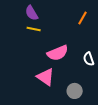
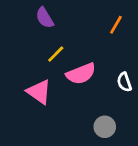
yellow line: (34, 29) -> (56, 54), moved, turned -56
pink triangle: (46, 77) -> (39, 92), moved

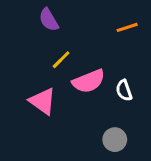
orange line: (116, 25) -> (127, 27), turned 42
white semicircle: (124, 82) -> (124, 90), moved

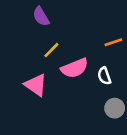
orange line: (127, 27) -> (113, 42), moved
gray circle: (115, 140) -> (115, 108), moved

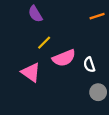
orange line: (113, 42) -> (97, 16), moved

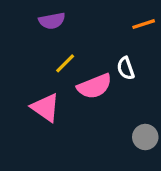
purple semicircle: (35, 14) -> (52, 21), turned -70
white semicircle: (89, 65) -> (126, 68), moved

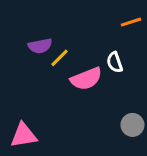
purple semicircle: (52, 21) -> (40, 46), moved
pink triangle: (45, 108) -> (24, 135), moved, turned -44

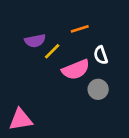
orange line: (131, 22) -> (80, 29), moved
gray circle: (132, 125) -> (98, 89), moved

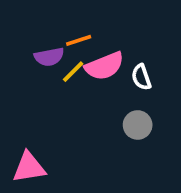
orange line: (80, 29) -> (79, 40), moved
pink semicircle: (76, 70) -> (104, 66), moved

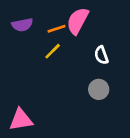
purple semicircle: (49, 57) -> (22, 25), moved
pink semicircle: (104, 66) -> (78, 21), moved, turned 140

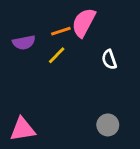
purple semicircle: (22, 25) -> (24, 42), moved
gray circle: (99, 89) -> (108, 125), moved

